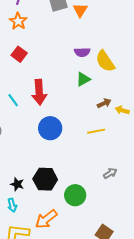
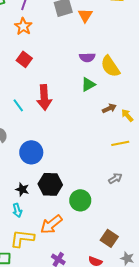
yellow arrow: (122, 110) -> (127, 115), turned 32
blue circle: (50, 128) -> (31, 152), moved
yellow line: (96, 131) -> (120, 143), moved

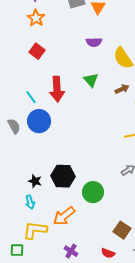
purple semicircle: (87, 57) -> (94, 42), moved
green triangle: (88, 84) -> (91, 80), moved, turned -42
brown arrow: (109, 108) -> (122, 89), moved
blue circle: (31, 152) -> (39, 121), moved

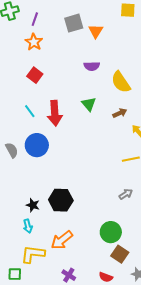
cyan line: (31, 97) -> (30, 111), moved
green circle: (93, 192) -> (111, 232), moved

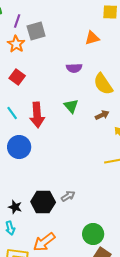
gray square: (74, 23) -> (36, 31), moved
orange triangle: (96, 31) -> (92, 38), moved, turned 42
gray arrow: (126, 194) -> (68, 196), moved

